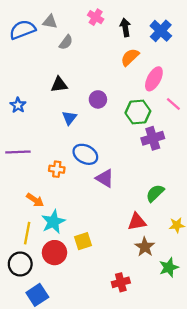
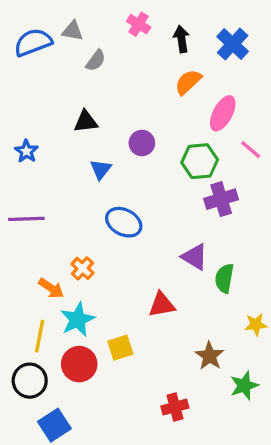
orange cross: (57, 169) -> (82, 268), moved, turned 35
purple triangle: (105, 178) -> (195, 257), moved
green semicircle: (155, 193) -> (224, 278), turned -36
red triangle: (137, 222) -> (162, 305), moved

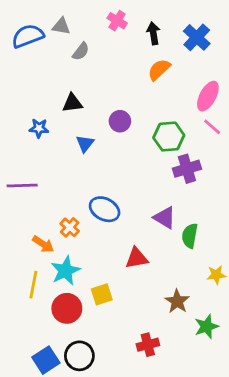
pink ellipse: (223, 113) -> (208, 96), moved
blue star: (26, 151) -> (39, 128), moved, turned -30
blue ellipse: (124, 222) -> (105, 209), moved
black circle: (30, 381) -> (79, 356), moved

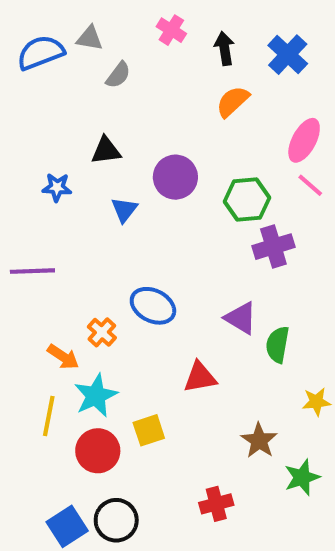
purple circle: (120, 121) -> (175, 177), size x1.4

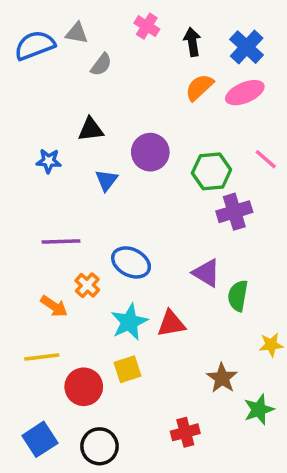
pink ellipse: (304, 140) -> (245, 93), moved, turned 39
purple line: (32, 271) -> (61, 241), moved
cyan star: (96, 396) -> (129, 322), moved
yellow line: (49, 416) -> (42, 357), turned 72
blue square: (67, 526) -> (40, 439), moved

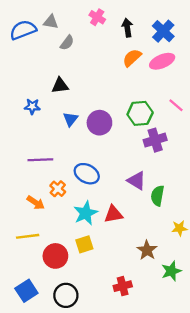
purple circle: (150, 152) -> (99, 123), moved

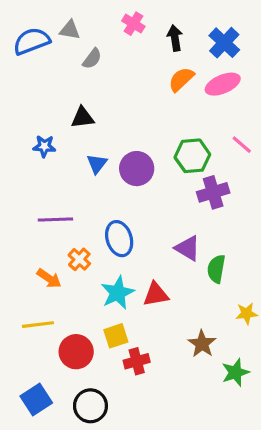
blue ellipse: (87, 174) -> (119, 239), turned 45
red cross: (123, 286) -> (137, 361), moved

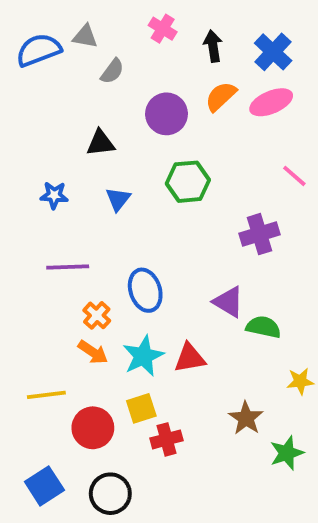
blue star: (44, 146) -> (54, 195), moved
green hexagon: (192, 156) -> (188, 182), moved
purple circle: (137, 169) -> (166, 114), moved
green semicircle: (216, 269) -> (263, 327), turned 92
orange arrow: (49, 278) -> (93, 352), moved

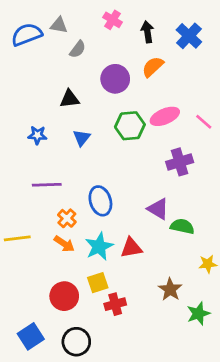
pink ellipse: (271, 102) -> (165, 116), moved
yellow line: (46, 395) -> (17, 238), moved

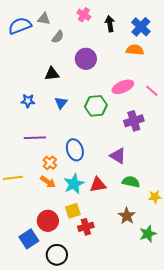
orange semicircle: (153, 67) -> (135, 50), moved, turned 48
green hexagon: (130, 126) -> (96, 106), moved
green semicircle: (182, 226) -> (131, 182), moved
blue square: (31, 336) -> (29, 239), moved

